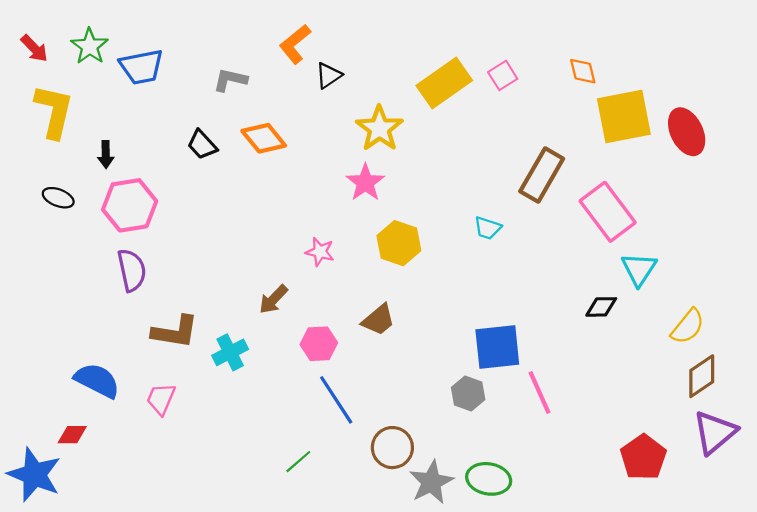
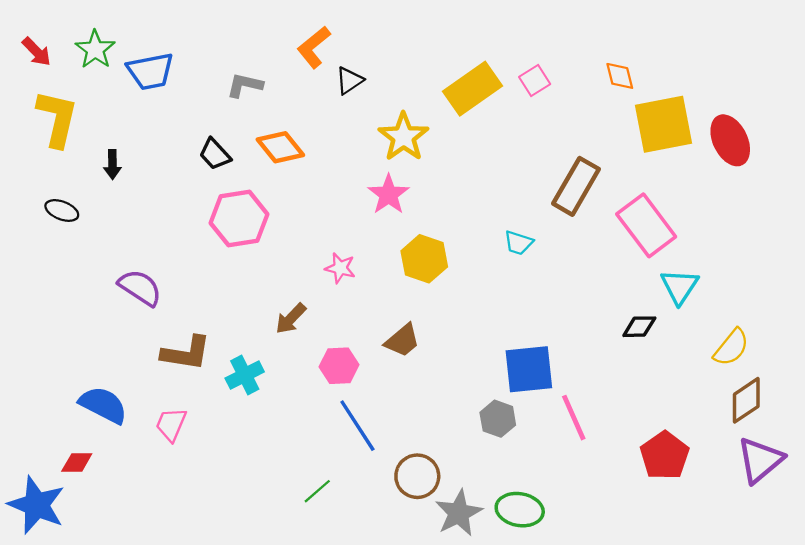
pink hexagon: (130, 205) -> (239, 219), moved
purple semicircle: (132, 270) -> (140, 288), turned -45
red pentagon: (643, 457) -> (665, 456), moved

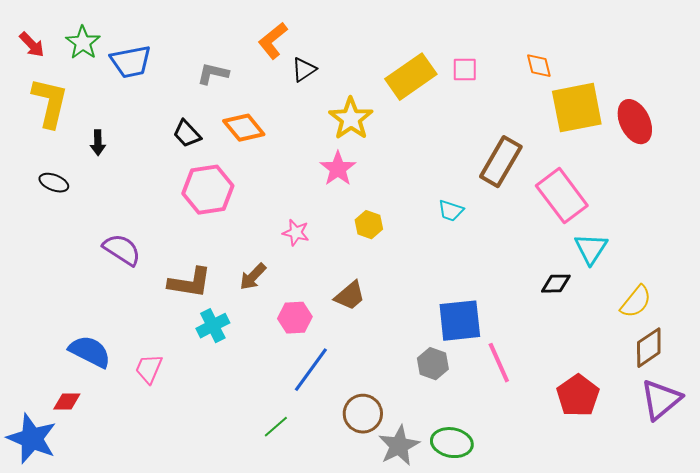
pink square: (535, 80) -> (465, 70), turned 32
yellow hexagon: (424, 259) -> (369, 225), size x0.7
brown L-shape: (186, 353) -> (190, 283), moved
blue line: (357, 426) -> (311, 370), turned 69

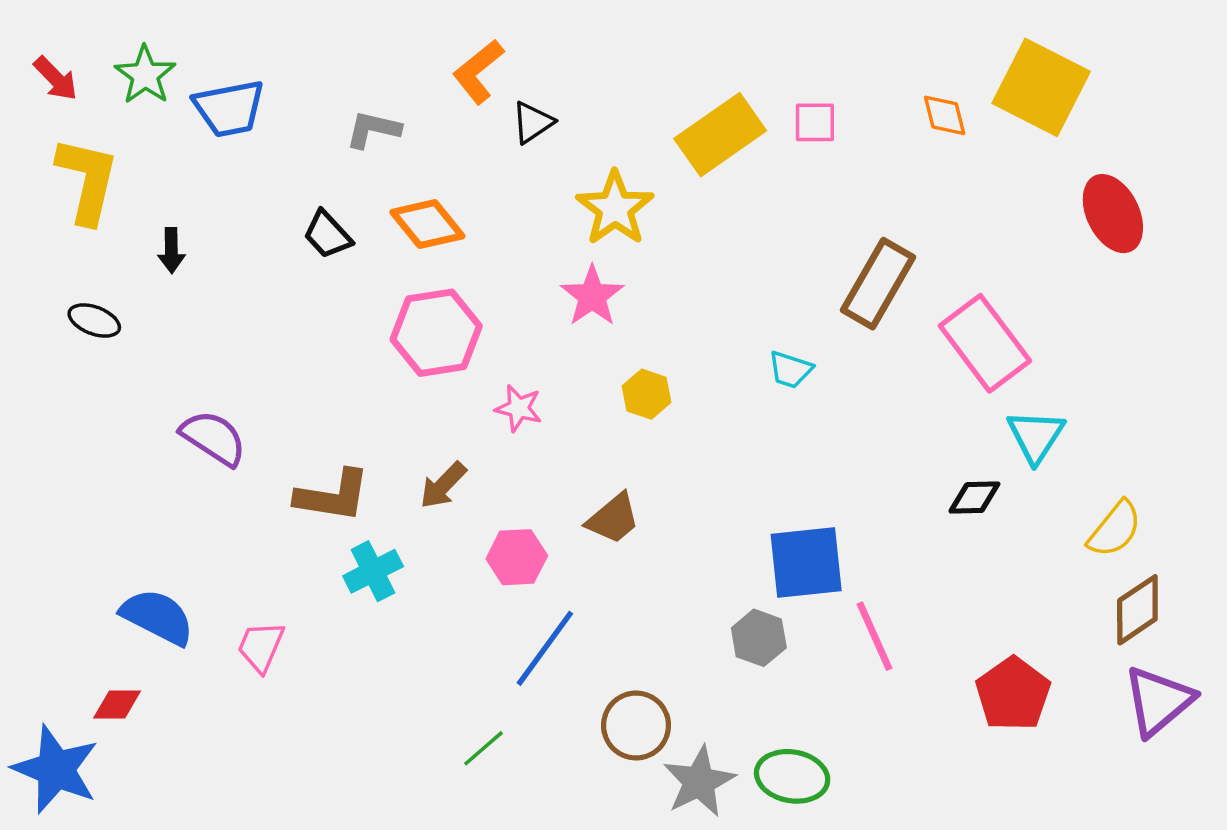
yellow square: (577, 108) -> (1041, 87), moved, turned 38
pink hexagon: (208, 190) -> (436, 333), moved

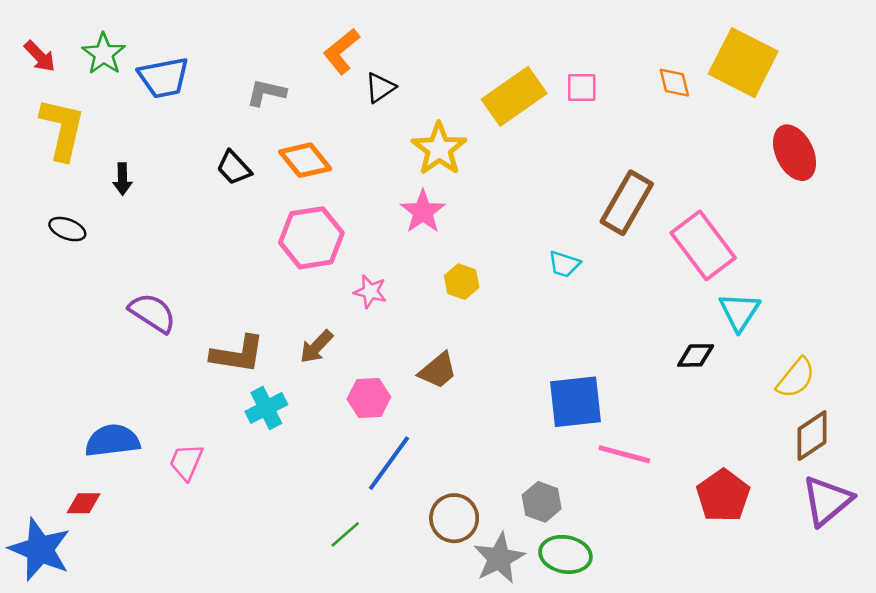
blue semicircle: (157, 617) -> (112, 441), turned -34
pink line: (874, 636) -> (624, 454), turned -51
gray hexagon: (759, 638) -> (542, 502), moved

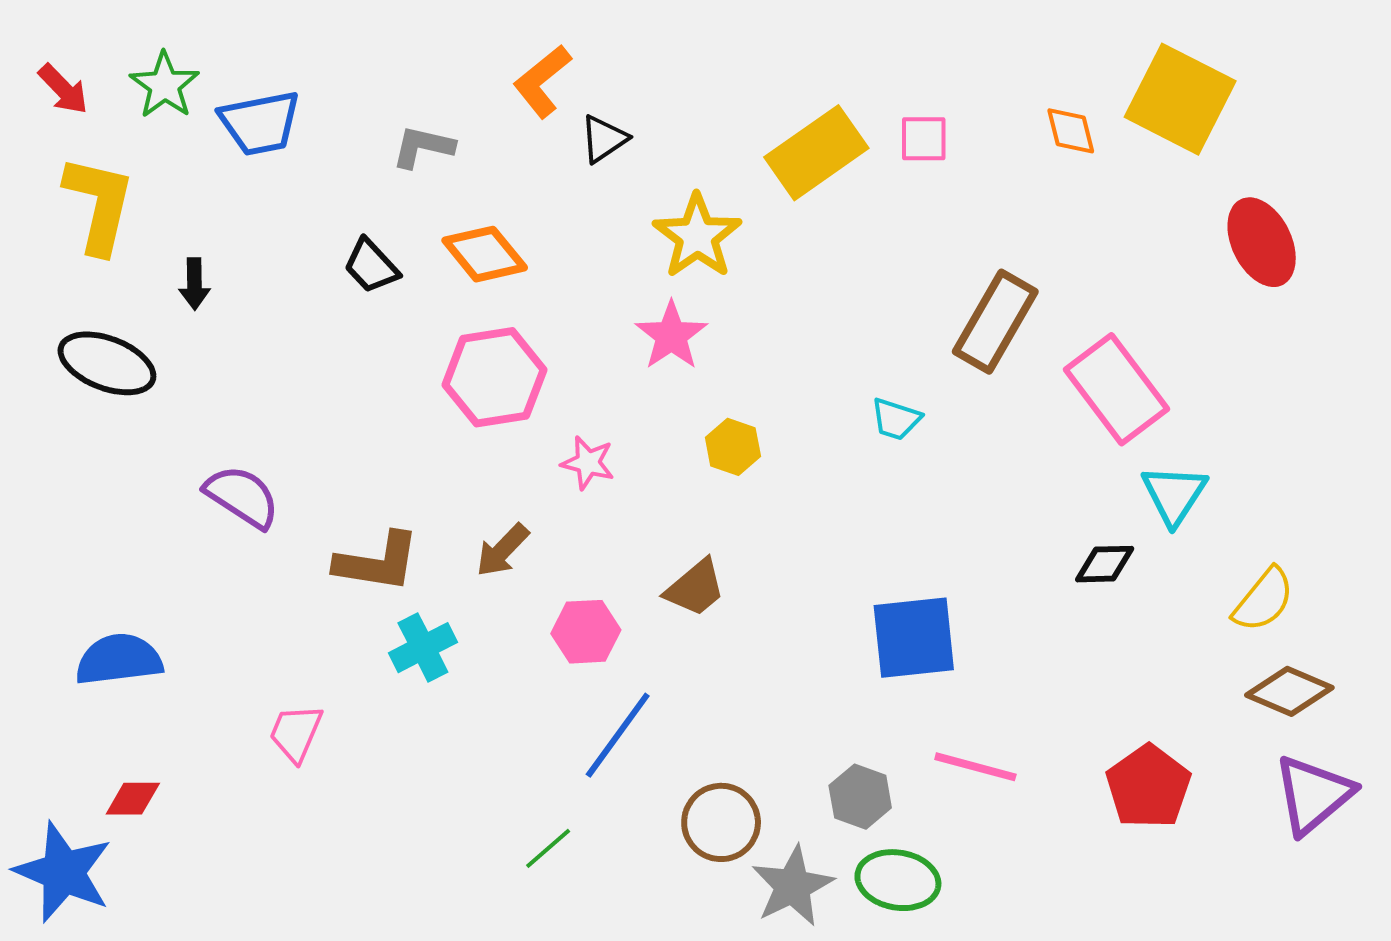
black ellipse: (67, 229) -> (107, 363), size x1.6
brown diamond: (812, 436) -> (1289, 691), turned 57
blue semicircle: (112, 441) -> (119, 659), moved
pink line: (624, 454) -> (975, 767), moved

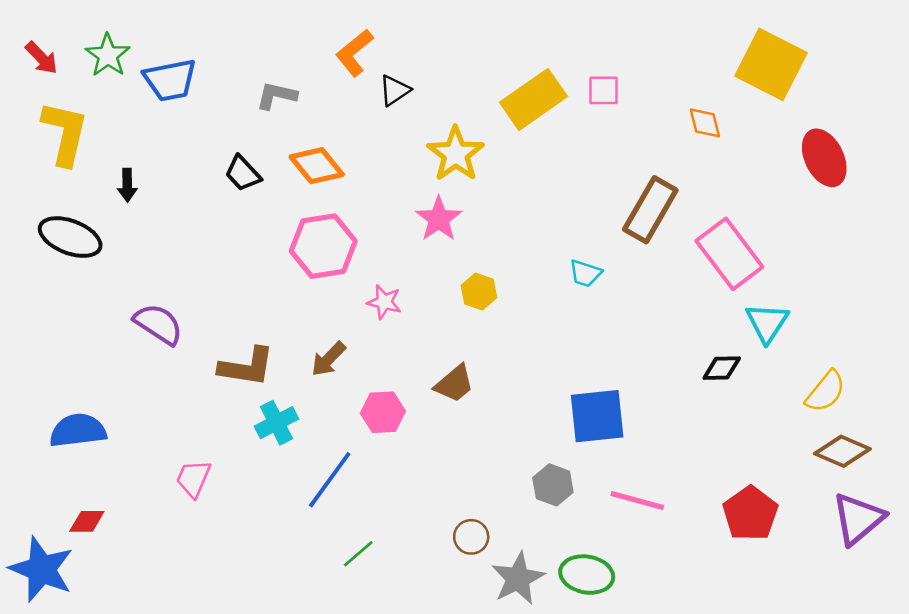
orange diamond: (1071, 131) -> (705, 123), moved
blue line: (618, 735) -> (330, 480), moved
gray hexagon: (860, 797) -> (553, 485), moved
brown circle: (721, 822) -> (471, 537), size x0.7

